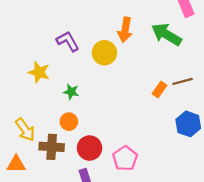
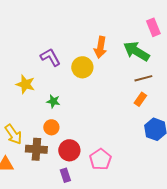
brown line: (182, 81) -> (143, 78), moved
orange rectangle: (160, 89) -> (140, 99), moved

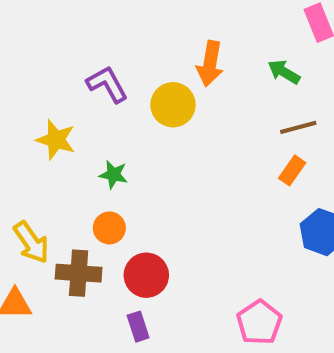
green arrow: (136, 51) -> (284, 72), size x0.6
pink pentagon: (100, 159) -> (259, 322), moved

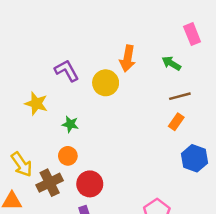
brown cross: (79, 273) -> (50, 183), turned -30

